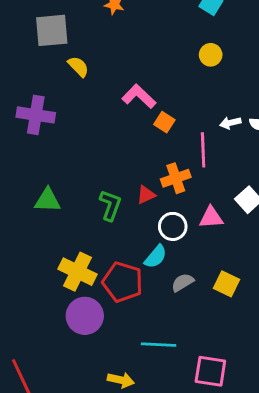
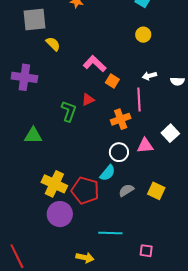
white arrow: (230, 123) -> (149, 76), moved
red triangle: (146, 195) -> (88, 100), moved
green L-shape: (110, 205) -> (69, 111), moved
pink square: (210, 371) -> (146, 251), size x0.6

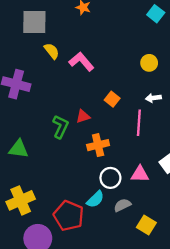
yellow circle: (143, 35) -> (149, 63), moved
pink L-shape: (95, 64) -> (81, 62), moved
orange cross: (121, 119) -> (98, 145), moved
yellow cross: (54, 184) -> (21, 200), moved, turned 35
gray semicircle: (126, 190) -> (122, 205), moved

